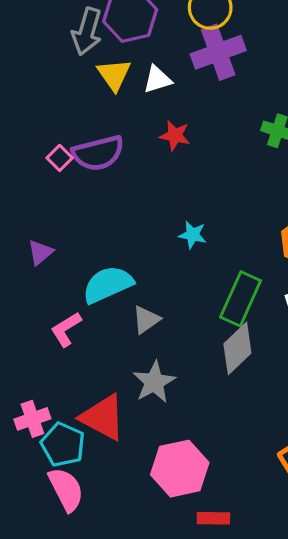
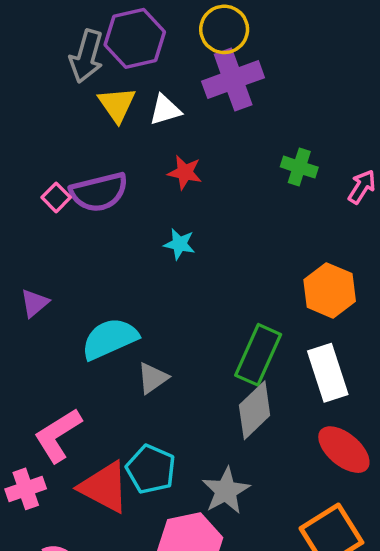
cyan star: (193, 235) -> (179, 244), moved
pink L-shape: (66, 329) -> (58, 435), moved, size x1.4
gray star: (154, 382) -> (226, 491), moved
cyan pentagon: (63, 445) -> (151, 469), moved

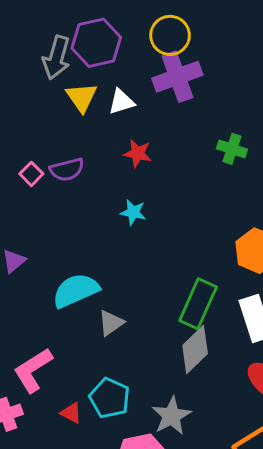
purple semicircle: (99, 192) -> (67, 170), size x0.7
red triangle: (104, 487) -> (71, 413), size x0.5

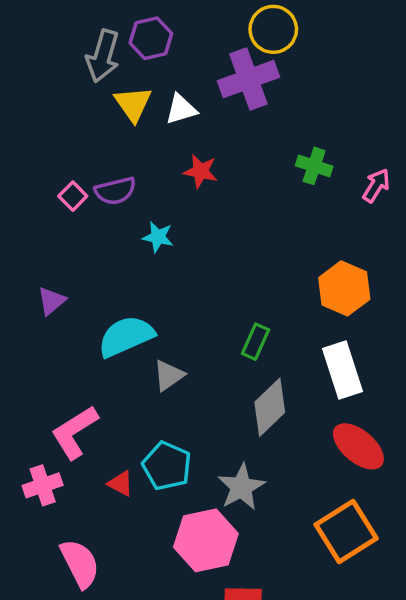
yellow circle: (170, 35) -> (273, 29), moved
purple hexagon: (96, 43) -> (151, 38), size x0.7
cyan star: (133, 212) -> (158, 237), moved
green rectangle: (198, 304) -> (256, 342), moved, size x0.6

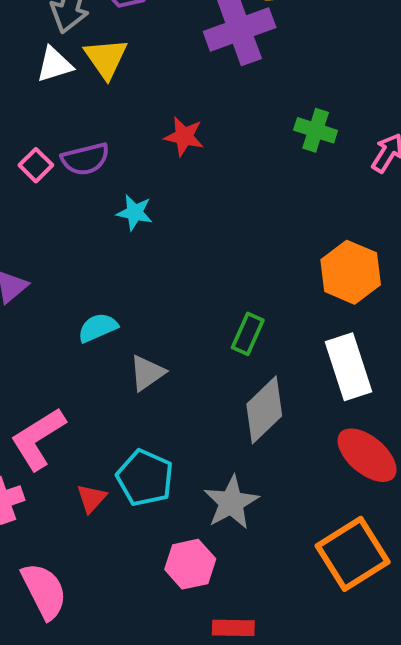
white triangle: (181, 109) -> (54, 64), moved
cyan semicircle: (126, 336) -> (98, 328), size x0.6
red triangle: (121, 484) -> (91, 498), turned 44
pink hexagon: (206, 540) -> (190, 564), size x0.7

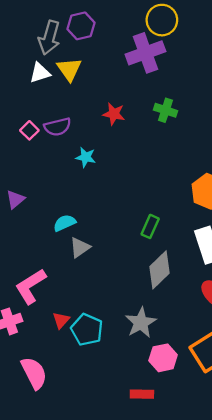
green cross: (316, 130) -> (165, 110), moved
gray triangle: (147, 373) -> (80, 248), moved
cyan pentagon: (145, 478) -> (87, 330), moved
pink hexagon: (190, 564) -> (163, 358), moved

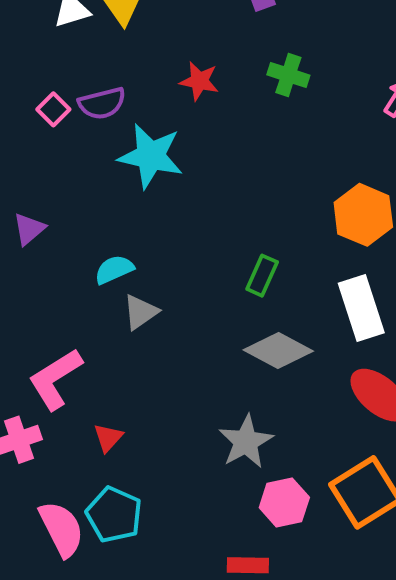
cyan star: (86, 157) -> (151, 156), size x1.8
gray diamond: (160, 270) -> (278, 351), turned 72
cyan pentagon: (87, 330) -> (114, 515), moved

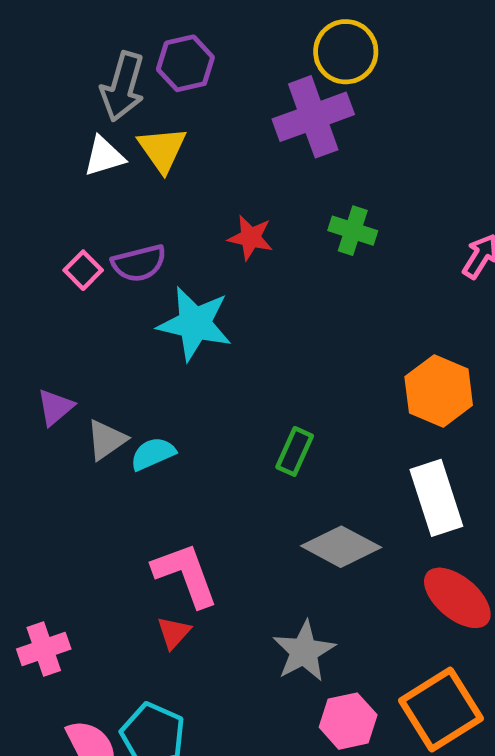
green rectangle: (262, 276) -> (295, 451), moved
gray triangle: (140, 312) -> (106, 440), moved
pink L-shape: (55, 379) -> (185, 575), moved, turned 102
red triangle: (108, 438) -> (174, 633), moved

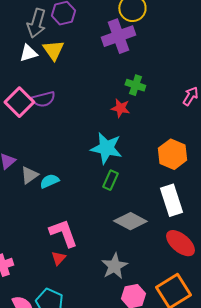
red star: (250, 238) -> (120, 108), moved
pink square: (83, 270) -> (19, 102), size x1.8
cyan star: (195, 324) -> (106, 148), moved

